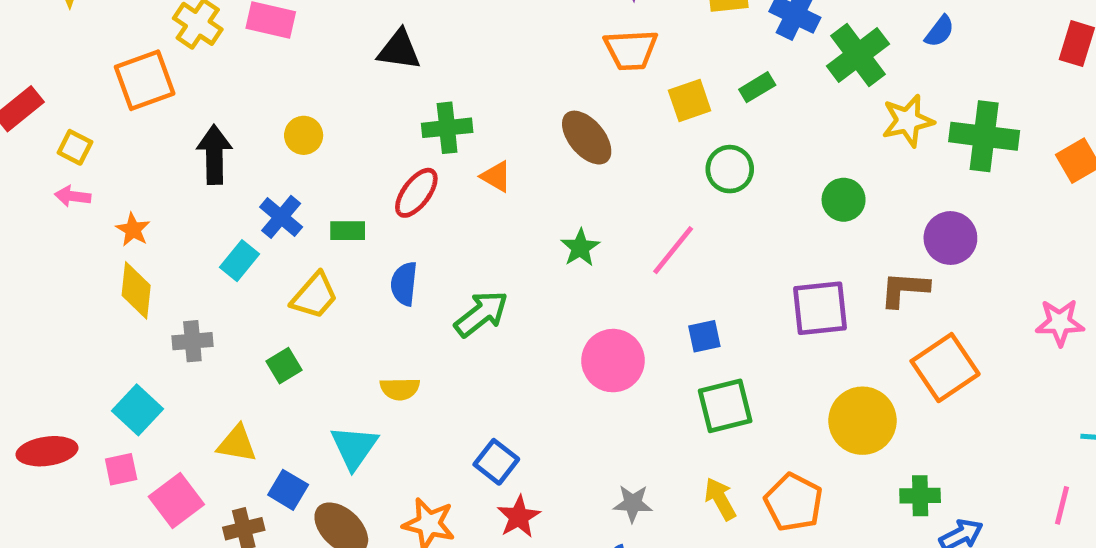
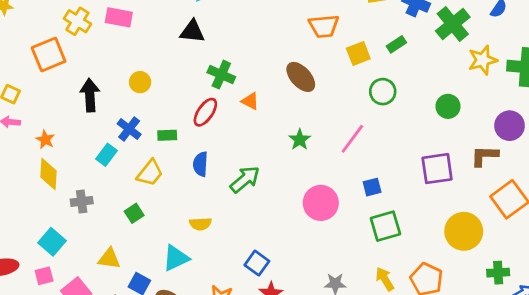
green cross: (447, 128) -> (221, 75), turned 32
cyan triangle: (354, 447) -> (176, 258), turned 32

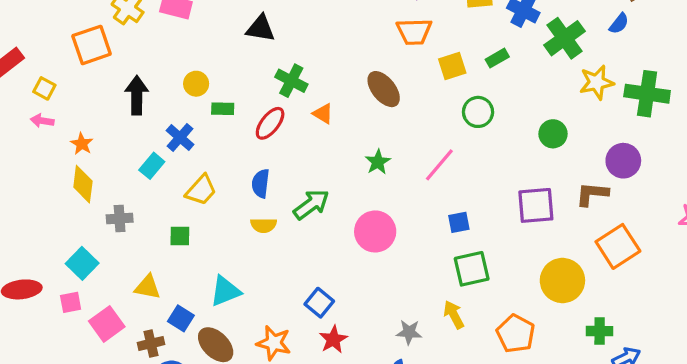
green rectangle: (167, 135) -> (223, 109), moved
pink circle: (321, 203) -> (375, 231), moved
green square: (134, 213) -> (180, 236), turned 30
yellow semicircle: (200, 224) -> (264, 225), moved
yellow arrow: (385, 279) -> (454, 315), moved

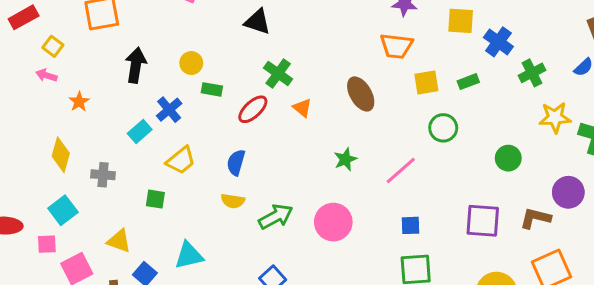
green cross: (565, 38) -> (532, 73), size x0.7
yellow diamond: (83, 184) -> (61, 155), moved
green arrow: (311, 204) -> (276, 217), moved

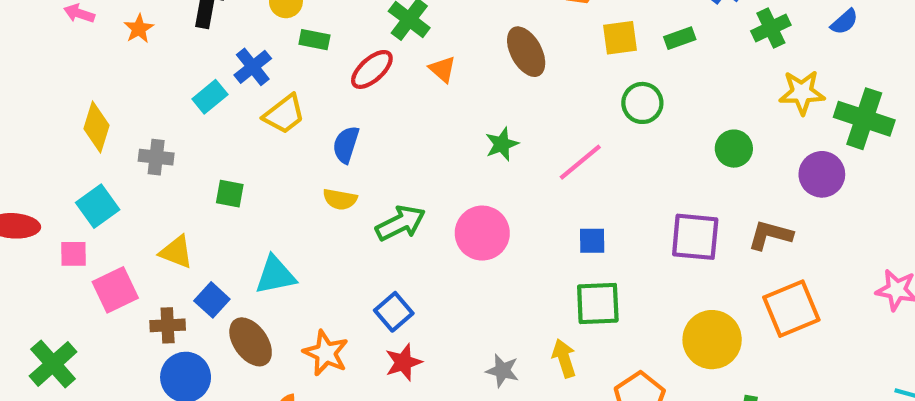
orange star: (79, 102) -> (139, 29), moved
yellow trapezoid: (181, 160) -> (284, 114), moved
purple circle: (568, 192) -> (822, 174), moved

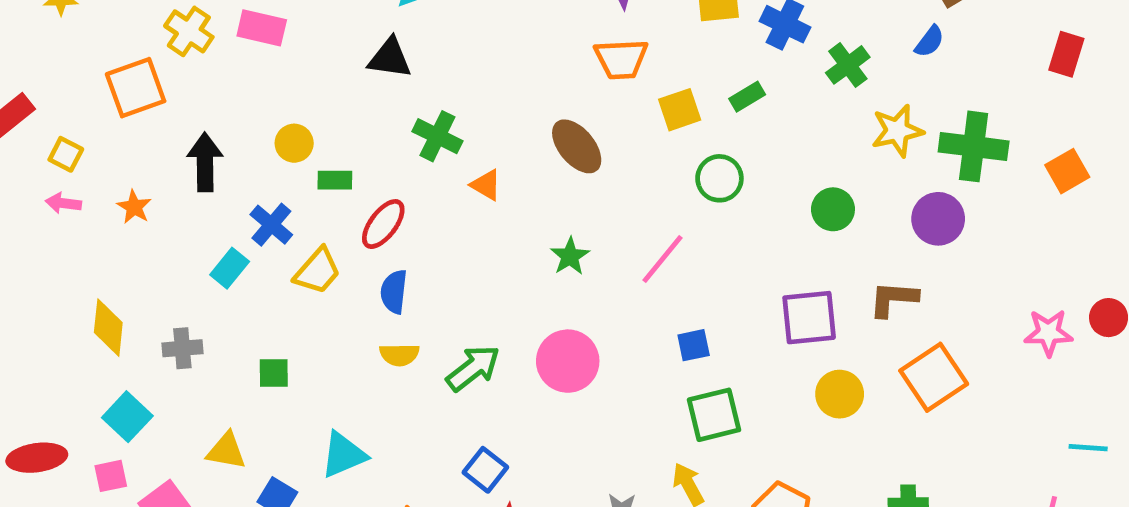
red ellipse: (372, 69) -> (383, 224), moved
yellow circle: (712, 340) -> (840, 394), moved, size x0.7

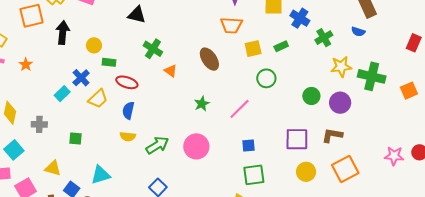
blue semicircle: (929, 41) -> (358, 32), turned 64
black arrow: (205, 162) -> (63, 33), moved
purple circle: (938, 219) -> (340, 103), moved
red ellipse: (383, 224) -> (127, 82), turned 65

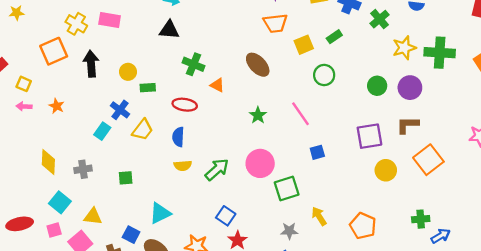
red ellipse: (127, 82) -> (185, 105), moved
pink line: (240, 109) -> (300, 114), turned -70
yellow triangle: (53, 168) -> (93, 217), moved
green square: (254, 175) -> (287, 188), moved

